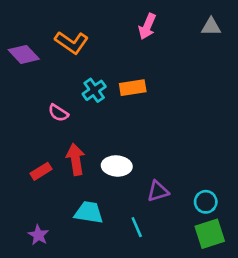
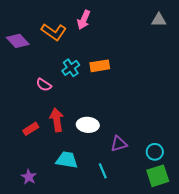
pink arrow: (147, 27) -> (84, 20), moved

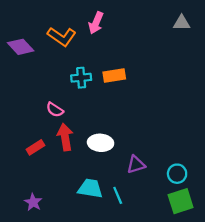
cyan cross: (71, 68) -> (81, 78), turned 30
pink semicircle: (44, 85) -> (55, 110), moved
cyan trapezoid: (67, 160) -> (90, 189), moved

